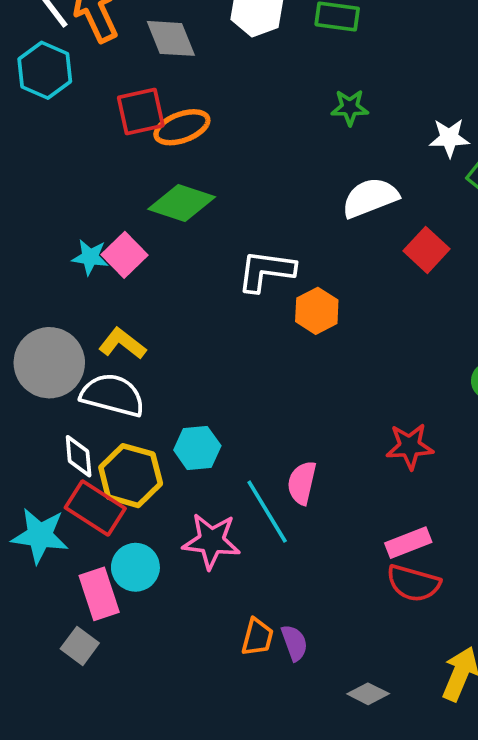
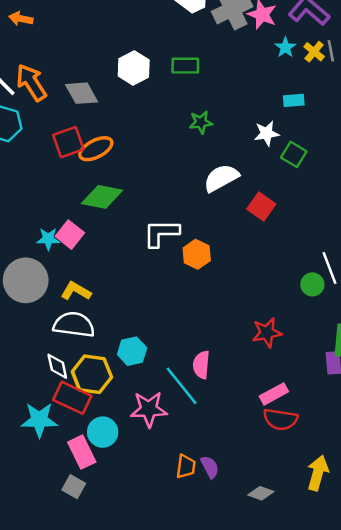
gray circle: (49, 363) -> (26, 280), moved

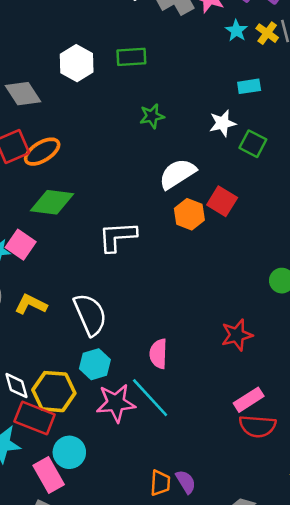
orange hexagon: (197, 254) -> (189, 214), moved
white semicircle: (74, 325) -> (90, 315), moved, turned 63
pink semicircle: (201, 365) -> (158, 354), moved
pink star: (149, 409) -> (116, 403), moved

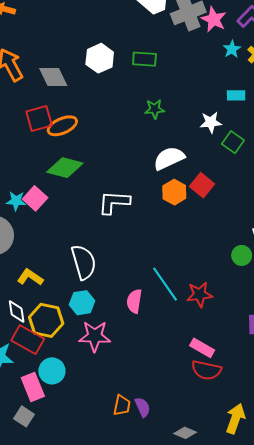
yellow L-shape: (31, 304) -> (30, 277), moved
cyan line: (150, 398) -> (165, 284), moved
pink rectangle: (249, 400) -> (202, 348), turned 55

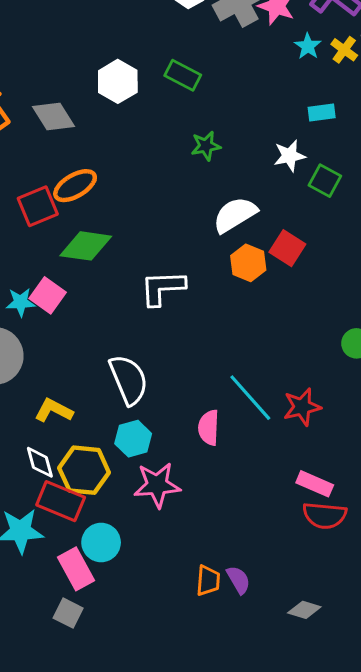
green rectangle: (144, 59) -> (183, 75), turned 30
red square: (39, 118) -> (38, 206), moved

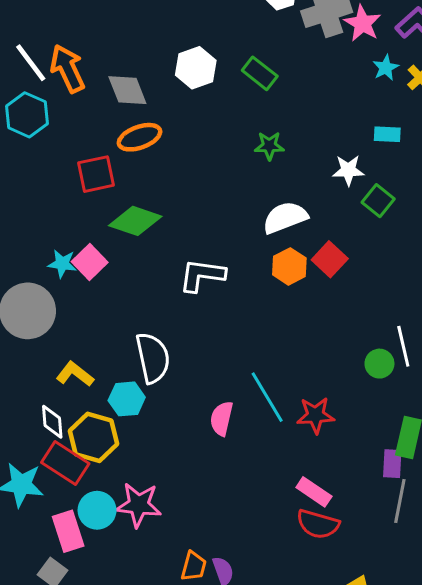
orange ellipse: (75, 186) -> (140, 137), moved
cyan hexagon: (133, 439) -> (127, 399), moved
pink star: (157, 485) -> (139, 505), moved

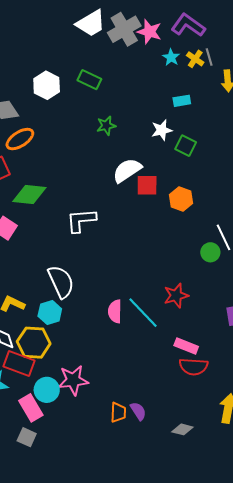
red square: (330, 259) -> (147, 185), moved, turned -30
orange hexagon: (289, 266) -> (181, 199), moved
cyan line: (267, 397) -> (143, 313), moved

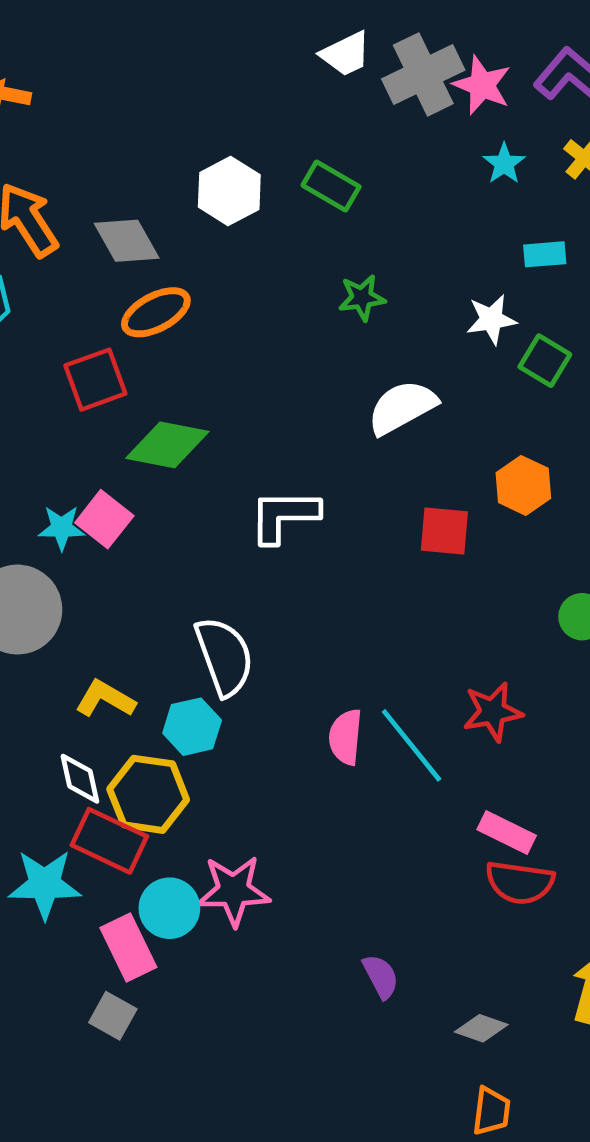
white trapezoid: (91, 23) -> (346, 54), size x0.7
cyan star: (171, 57) -> (504, 164), moved
red square: (147, 185) -> (444, 531), moved
orange trapezoid: (118, 412) -> (491, 1111), moved

